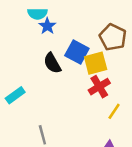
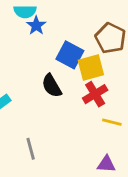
black semicircle: (52, 63) -> (52, 86), moved
yellow line: (114, 111) -> (112, 122), turned 70

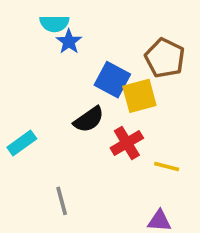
black semicircle: (52, 86) -> (89, 119), turned -95
red cross: (95, 94) -> (127, 143), moved

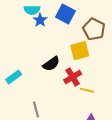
blue square: (112, 80) -> (65, 14), moved
yellow line: (167, 167) -> (87, 90), moved

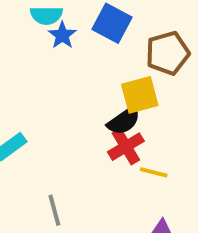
brown pentagon: (94, 29) -> (168, 53), turned 30
black semicircle: (51, 64) -> (124, 121), moved

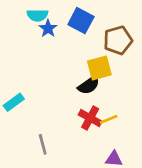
red cross: (126, 147) -> (90, 118), moved, turned -30
yellow line: (154, 172) -> (109, 119), turned -36

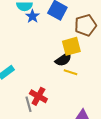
red cross: (90, 118) -> (38, 96), moved
yellow line: (109, 119) -> (70, 72), moved, turned 40

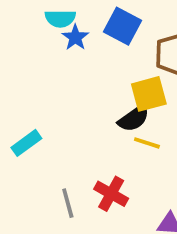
red cross: (38, 96) -> (111, 194), moved

